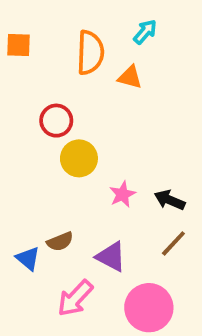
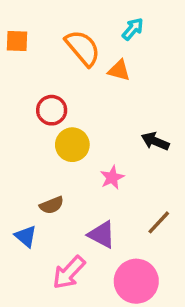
orange semicircle: (90, 53) -> (83, 48), turned -42
black arrow: (170, 200) -> (155, 141), moved
brown semicircle: (60, 242) -> (52, 205), moved

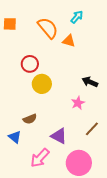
pink star: (112, 178) -> (78, 103), moved

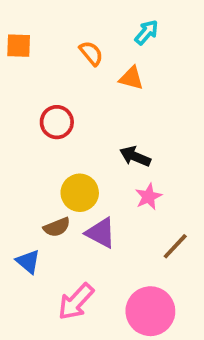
orange semicircle: (48, 28) -> (91, 53), size x0.6
black arrow: (90, 82) -> (135, 156), moved
yellow circle: (42, 84) -> (80, 193), moved
purple triangle: (59, 136) -> (101, 233), moved

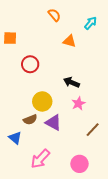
cyan arrow: (147, 32) -> (91, 23), moved
orange square: (19, 46) -> (10, 38), moved
orange semicircle: (91, 53) -> (54, 15), moved
pink circle: (150, 311) -> (79, 164), size x0.7

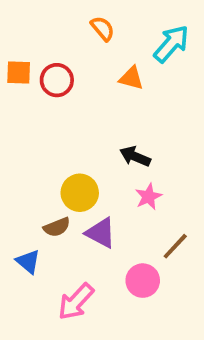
cyan arrow: (91, 23) -> (171, 44), size x1.5
red circle: (30, 64) -> (57, 80), moved
pink circle: (79, 164) -> (143, 281), moved

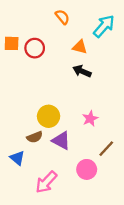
black arrow: (135, 156) -> (82, 71), moved

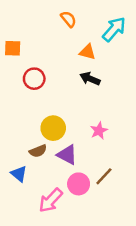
red circle: (35, 48) -> (34, 79), moved
brown line: (106, 149) -> (104, 176), moved
pink circle: (87, 169) -> (79, 184), moved

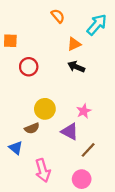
orange triangle: (87, 52) -> (74, 44), turned -40
purple triangle: (67, 155) -> (70, 132), moved
pink circle: (79, 184) -> (82, 179), moved
pink arrow: (51, 200) -> (43, 170), turned -60

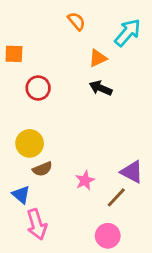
yellow circle: (45, 109) -> (30, 143), moved
pink star: (84, 111) -> (85, 180), moved
purple triangle: (70, 132) -> (132, 172), moved
pink arrow: (43, 170) -> (37, 224), moved

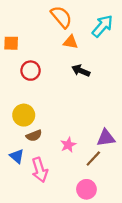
orange semicircle: (76, 21) -> (61, 17), size x1.5
orange triangle: (98, 58) -> (71, 42), moved, turned 35
purple triangle: (132, 172) -> (106, 138), turned -36
pink arrow: (37, 224) -> (40, 170), moved

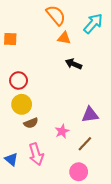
red circle: (31, 71) -> (19, 80), moved
purple triangle: (106, 138) -> (90, 115), moved
blue triangle: (17, 156) -> (11, 159), moved

